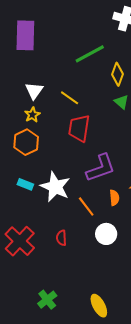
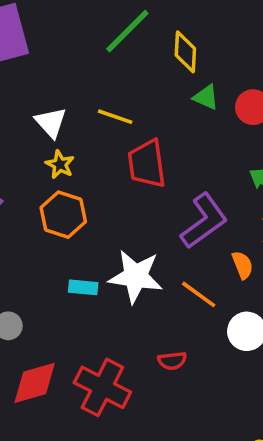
red semicircle: (61, 238) -> (172, 361), turned -77

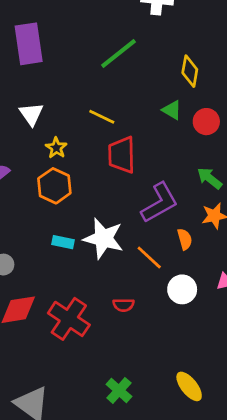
yellow diamond: (185, 52) -> (190, 71), moved
white triangle: (51, 122) -> (31, 114), moved

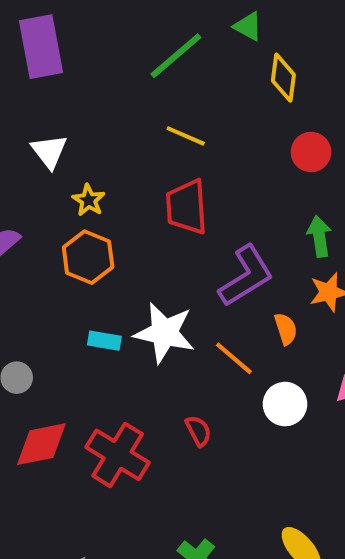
green triangle: (172, 110) -> (248, 26), moved
yellow line: (102, 117) -> (186, 136), moved
green arrow: (210, 178) -> (319, 236), turned 45
red semicircle: (124, 305) -> (198, 431), turned -115

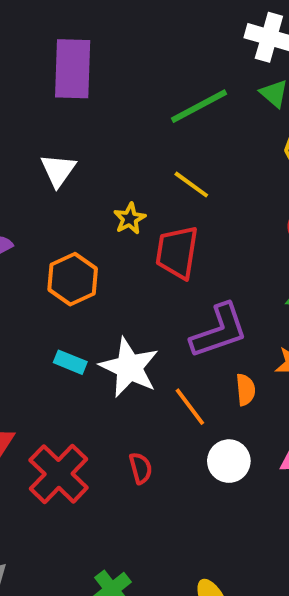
yellow star: (89, 200) -> (130, 219), moved

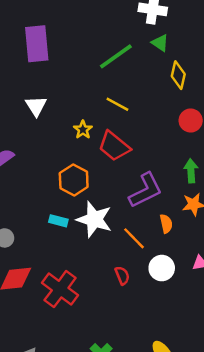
red trapezoid: (177, 252) -> (114, 146), turned -52
orange hexagon: (73, 279) -> (74, 180), moved
red semicircle: (141, 468) -> (122, 275), moved

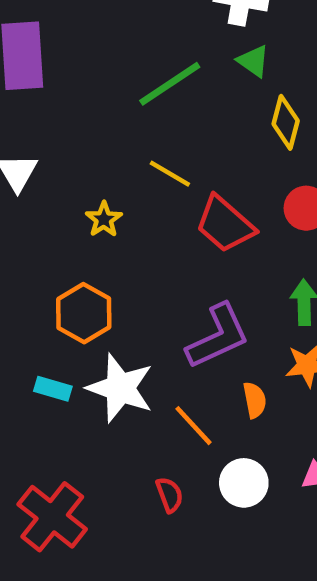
red trapezoid: (114, 146) -> (225, 224), moved

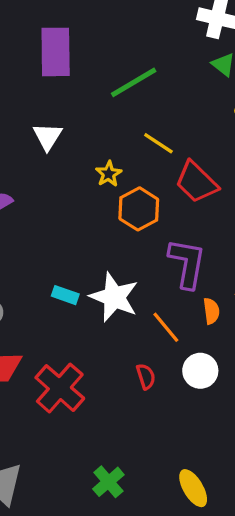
green line: (170, 84) -> (134, 82), moved
orange hexagon: (84, 313) -> (139, 209), moved
purple L-shape: (218, 336) -> (187, 263), turned -58

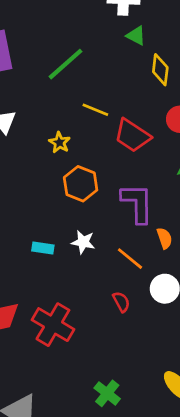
orange hexagon: (139, 209) -> (81, 184), moved
white star: (114, 297) -> (83, 242), size x0.6

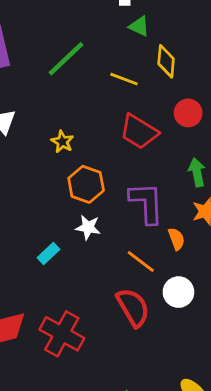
yellow line: (95, 110) -> (124, 79), moved
white star: (83, 242) -> (88, 227), moved
cyan rectangle: (43, 248) -> (49, 253), turned -50
red semicircle: (121, 302) -> (133, 307), size x1.8

